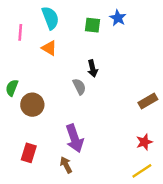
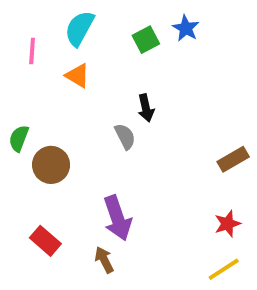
cyan semicircle: (50, 18) -> (79, 28), turned -130
green square: (93, 25) -> (146, 40), turned -35
red rectangle: (29, 153) -> (45, 241), turned -66

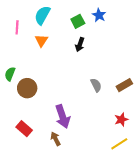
orange triangle: (78, 76) -> (41, 41), turned 32
black arrow: (146, 108) -> (80, 45), moved, turned 32
gray semicircle: (125, 136) -> (96, 85), moved

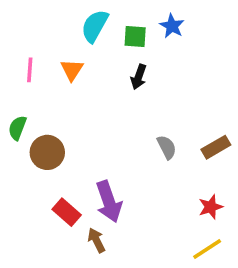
cyan semicircle: (42, 15) -> (95, 26), moved
green square: (78, 21) -> (135, 37), turned 32
pink line: (17, 27) -> (30, 70), moved
red rectangle: (24, 129) -> (67, 212), moved

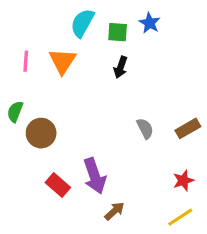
orange triangle: (72, 70) -> (62, 61), size x1.4
brown arrow: (96, 240) -> (114, 211), moved, turned 75

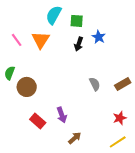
blue star: (150, 23) -> (99, 37), moved
pink line: (26, 61) -> (17, 40), turned -40
purple arrow: (95, 176) -> (62, 115), size x0.7

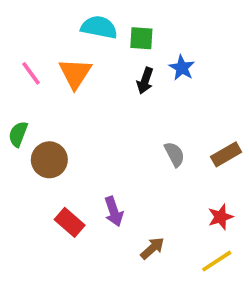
cyan semicircle: (54, 15) -> (99, 27), turned 72
brown arrow: (75, 138) -> (152, 248), moved

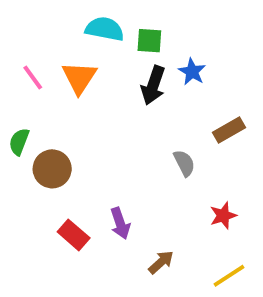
black arrow: (145, 81) -> (153, 85), size x1.4
brown rectangle: (226, 154) -> (229, 130), moved
red star: (221, 217) -> (223, 216), moved

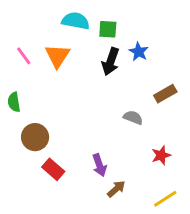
green semicircle: (19, 142) -> (14, 102), turned -30
gray semicircle: (184, 163) -> (133, 117), turned -42
brown circle: (52, 169) -> (35, 137), moved
purple arrow: (120, 223) -> (99, 165), moved

